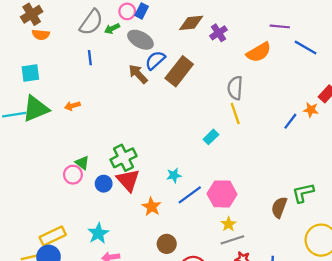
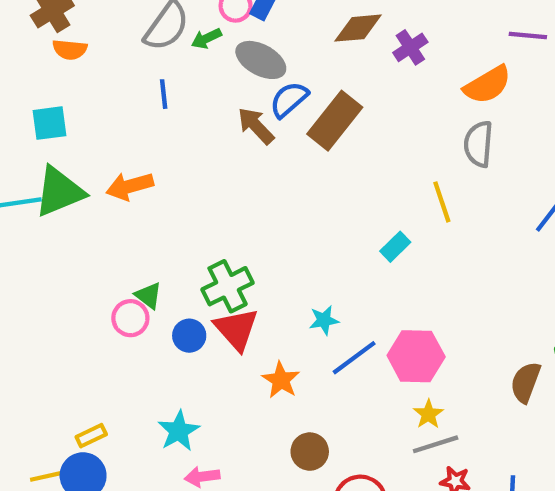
gray semicircle: (235, 88) -> (478, 144), moved
orange arrow: (72, 106) -> (130, 186), size x1.5
yellow rectangle: (53, 236) -> (91, 436), size x0.6

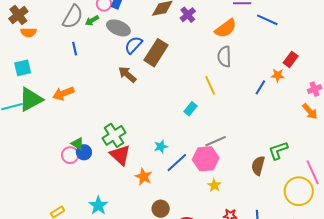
brown arrow: (256, 126) -> (127, 74), moved
blue circle: (189, 336) -> (84, 152), moved
gray line: (436, 444) -> (216, 141), moved

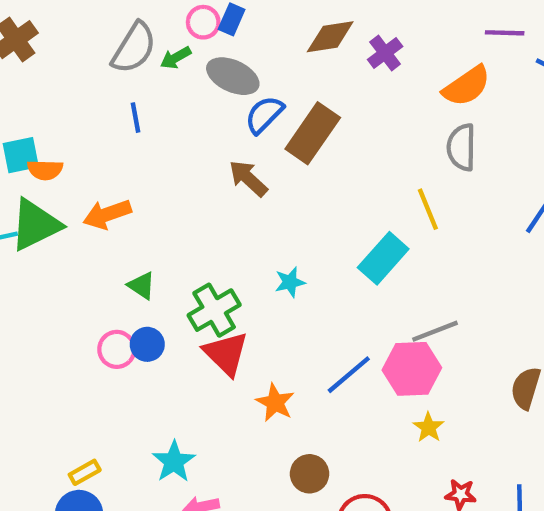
orange semicircle: (29, 32) -> (45, 170), moved
cyan rectangle: (191, 109) -> (383, 258), size x1.6
green triangle: (77, 144) -> (142, 286), moved
cyan star: (161, 147) -> (290, 282), moved

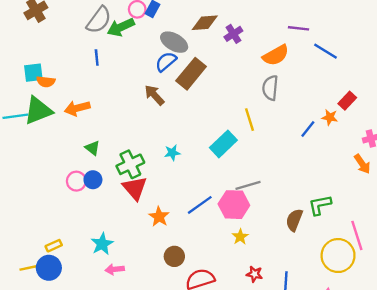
green arrow: (176, 58) -> (121, 27), size x1.6
gray ellipse: (233, 76) -> (174, 42), moved

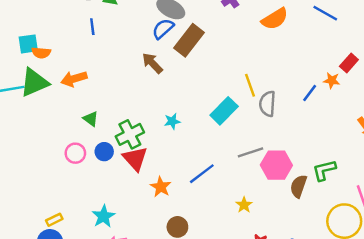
gray semicircle: (270, 88) -> (267, 104), moved
blue circle: (93, 180) -> (104, 152), moved
pink hexagon: (234, 205) -> (276, 165), moved

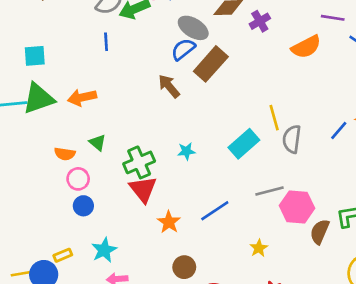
orange semicircle: (41, 53) -> (65, 154), moved
blue circle: (104, 152) -> (83, 206), moved
yellow rectangle: (54, 220) -> (63, 255), moved

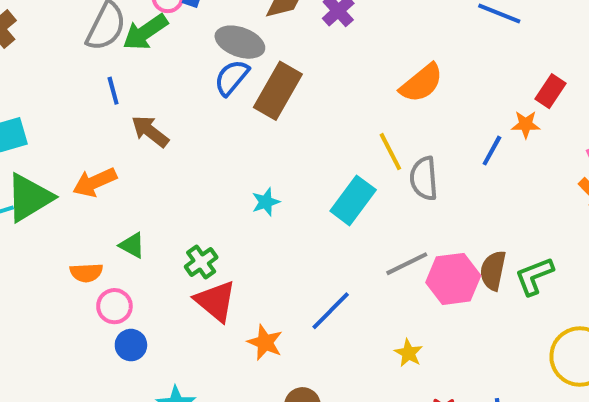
orange semicircle: (306, 47) -> (421, 83), moved
brown arrow: (169, 86) -> (150, 131), moved
cyan star: (186, 151) -> (266, 202), moved
green cross: (139, 162) -> (201, 262), size x0.7
brown semicircle: (320, 232) -> (493, 270), moved

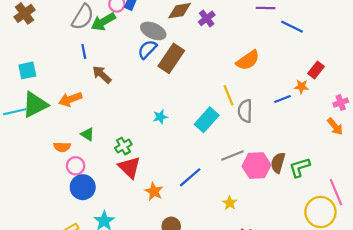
blue line: (492, 151) -> (282, 99), turned 35
blue circle: (131, 345) -> (83, 187), size x1.5

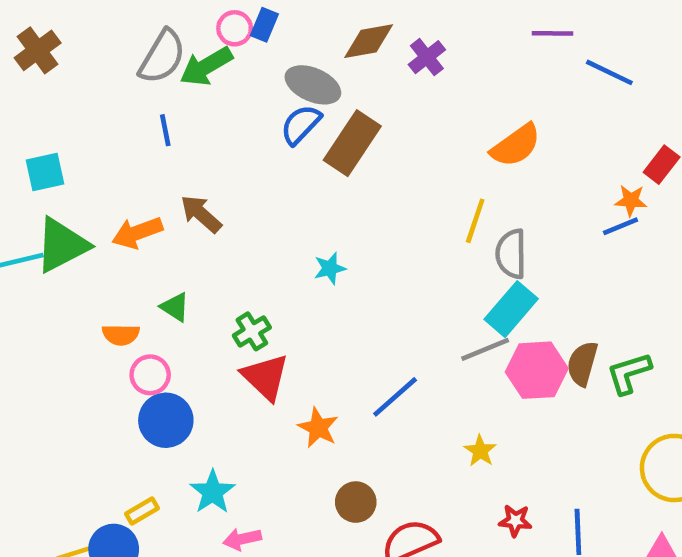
brown arrow: (102, 75) -> (201, 214), moved
yellow line: (228, 95) -> (475, 221), turned 42
blue line: (282, 99) -> (620, 226), moved
cyan rectangle: (207, 120) -> (511, 309), moved

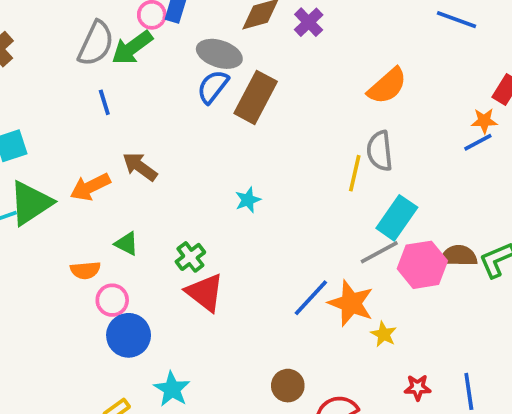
yellow line: (475, 221) -> (355, 173), moved
gray semicircle: (511, 254) -> (380, 151), moved
brown semicircle: (582, 364) -> (459, 256), turned 81
orange star: (318, 428) -> (351, 303), moved, size x1.4

